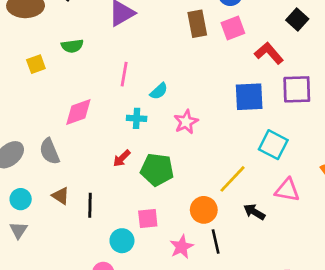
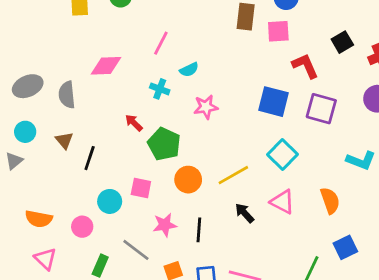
red arrow: (122, 158) -> (134, 123), turned 72
orange circle: (204, 210) -> (188, 180), moved

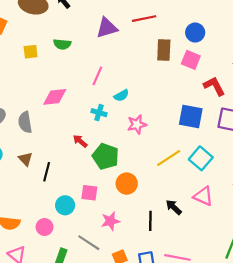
pink square: (278, 31) -> (191, 60), turned 30
yellow line: (233, 175) -> (169, 158), moved
black line: (199, 230) -> (150, 221), moved

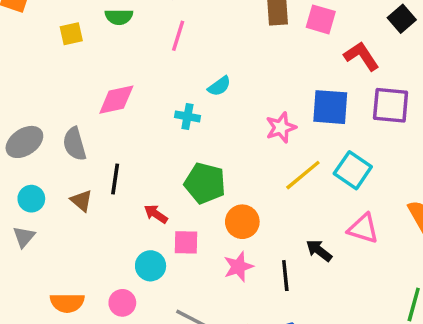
pink line: (97, 76) -> (178, 36), moved
pink star: (137, 124) -> (281, 127), moved
red arrow: (80, 141) -> (156, 214), moved
black line: (47, 172) -> (115, 179), moved
pink star: (110, 221) -> (238, 267), moved

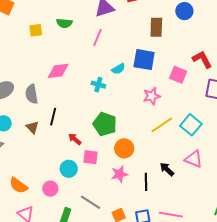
pink square: (321, 19) -> (178, 75), moved
blue square: (330, 107) -> (144, 60), moved
orange semicircle: (67, 303) -> (18, 185), turned 30

